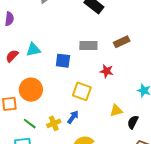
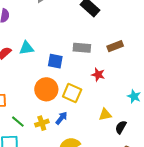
orange circle: (31, 90) -> (46, 89), moved

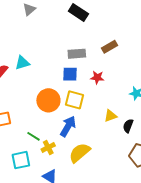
blue square: (55, 61) -> (70, 74), moved
blue arrow: (61, 118) -> (68, 126), size x1.5
green line: (18, 122) -> (34, 136), moved
yellow cross: (42, 123) -> (48, 147), moved

